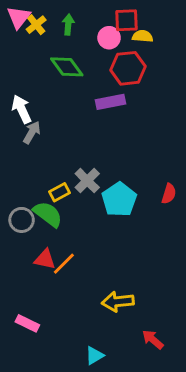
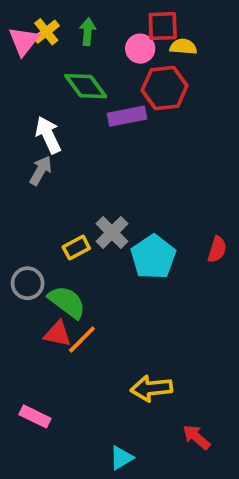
pink triangle: (19, 17) -> (24, 41), moved
purple rectangle: (110, 102) -> (127, 116), moved
white arrow: (22, 109) -> (48, 135), moved
green semicircle: (48, 214) -> (67, 302), moved

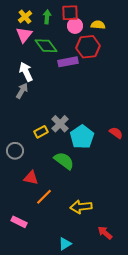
red square: (163, 26) -> (70, 13), moved
pink triangle: (24, 41) -> (24, 35), moved
red semicircle: (217, 249) -> (116, 133), turned -72
green semicircle: (67, 302) -> (64, 161), moved
orange line: (82, 340) -> (44, 197), moved

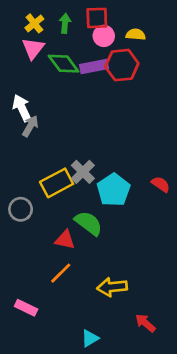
purple rectangle: (68, 62) -> (94, 66), moved
white arrow: (26, 72) -> (22, 108), moved
yellow rectangle: (41, 132) -> (57, 183), size x1.6
red triangle: (31, 178) -> (65, 240), moved

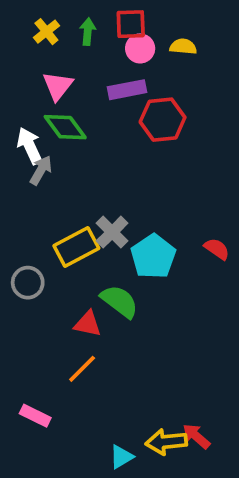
pink triangle: (33, 48) -> (58, 86), moved
green diamond: (64, 64) -> (65, 127), moved
red hexagon: (122, 65) -> (163, 120), moved
yellow arrow: (112, 287) -> (166, 442), moved

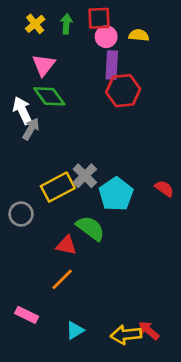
purple rectangle: (127, 90) -> (112, 65), moved, turned -76
cyan triangle: (121, 457) -> (75, 330), moved

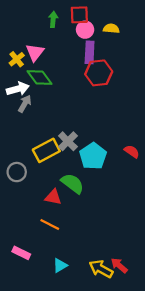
yellow cross: (35, 24) -> (17, 59), moved
white arrow: (22, 110) -> (18, 89), turned 100
orange line: (62, 279) -> (50, 224), turned 72
yellow arrow: (126, 335) -> (101, 269), turned 35

